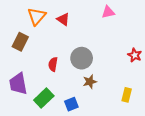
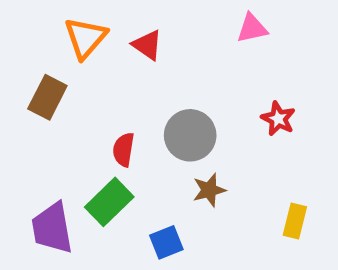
red star: (135, 55) -> (278, 119), moved
purple trapezoid: (18, 84) -> (52, 228), moved
green rectangle: (44, 98) -> (109, 202), moved

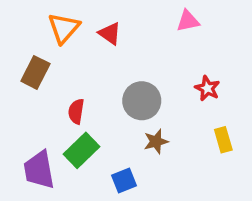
red semicircle: (124, 150) -> (76, 111), moved
yellow rectangle: (295, 221) -> (223, 140), moved, turned -30

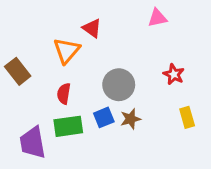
orange triangle: (64, 28) -> (67, 51), moved
brown rectangle: (35, 72) -> (18, 71), moved, turned -65
green rectangle: (82, 150) -> (68, 126), turned 36
blue square: (124, 180) -> (104, 117), moved

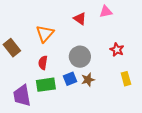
red triangle: (92, 28) -> (80, 19), moved

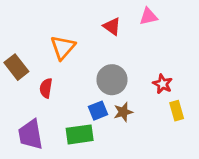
red star: (117, 50) -> (163, 84), moved
red semicircle: (43, 63) -> (46, 88), moved
green rectangle: (46, 85) -> (80, 134), moved

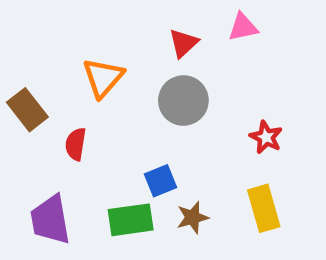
red triangle: (112, 26) -> (183, 43), turned 42
gray circle: (112, 80) -> (183, 100), moved
yellow rectangle: (177, 111) -> (264, 208), moved, size x1.4
brown star: (123, 112) -> (193, 217), moved

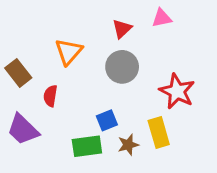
red star: (266, 137) -> (177, 91), size x1.6
yellow rectangle: (264, 208) -> (159, 132), moved
purple trapezoid: (50, 220) -> (23, 129), moved, turned -36

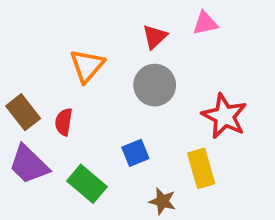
brown rectangle: (18, 73) -> (23, 112), moved
brown star: (128, 145) -> (162, 201), moved, turned 30
green rectangle: (87, 146) -> (87, 184), moved, turned 48

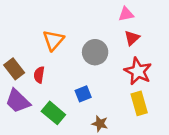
red triangle: (155, 37) -> (132, 38), moved
yellow rectangle: (201, 168) -> (139, 103), moved

